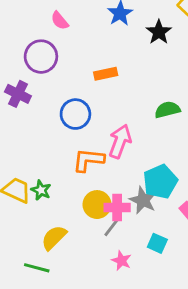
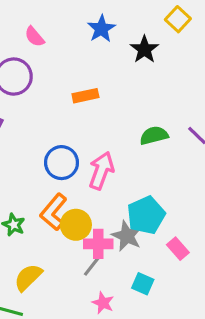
blue circle: (75, 114) -> (62, 163), moved
orange L-shape: (88, 160) -> (54, 212), moved, turned -56
yellow circle: (97, 205) -> (76, 225), moved

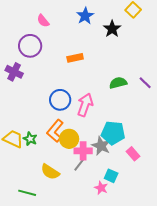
cyan pentagon: (146, 215) -> (113, 133), turned 30
yellow semicircle: (28, 277) -> (50, 172), moved, turned -102
pink star: (103, 303) -> (101, 188), moved

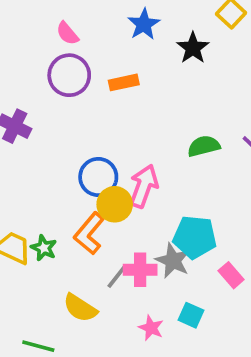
purple circle: (30, 46) -> (69, 75), moved
orange rectangle: (75, 58) -> (124, 82), moved
yellow circle: (69, 139) -> (115, 204), moved
gray line: (79, 165) -> (116, 277), moved
pink star: (101, 188) -> (151, 328), moved

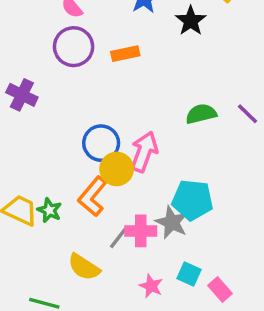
pink rectangle: (231, 275) -> (220, 289), moved

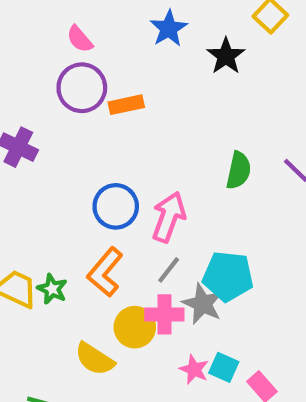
orange rectangle: (125, 54) -> (126, 105), moved
green semicircle: (201, 114) -> (239, 170), turned 116
yellow circle: (117, 169) -> (135, 327), moved
gray line: (118, 238) -> (169, 270), moved
pink star: (151, 286) -> (194, 370), moved

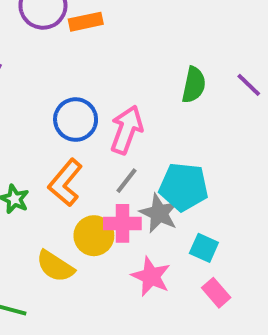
cyan square: (224, 367) -> (204, 248), moved
pink star: (194, 370) -> (151, 276), size x1.4

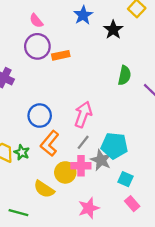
green semicircle: (194, 85) -> (124, 75), moved
blue circle: (76, 120) -> (40, 116), moved
pink star: (151, 276) -> (89, 208), moved, turned 30

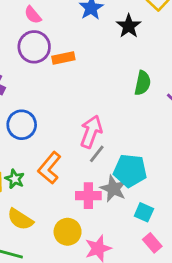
blue circle: (40, 116) -> (22, 125), moved
gray line: (83, 142) -> (97, 154), moved
yellow circle: (65, 172) -> (68, 232), moved
yellow semicircle: (44, 189) -> (20, 219), moved

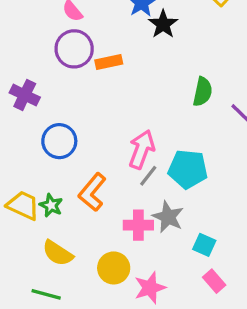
black star: (129, 26) -> (163, 24), moved
cyan pentagon: (130, 171) -> (188, 169), moved

